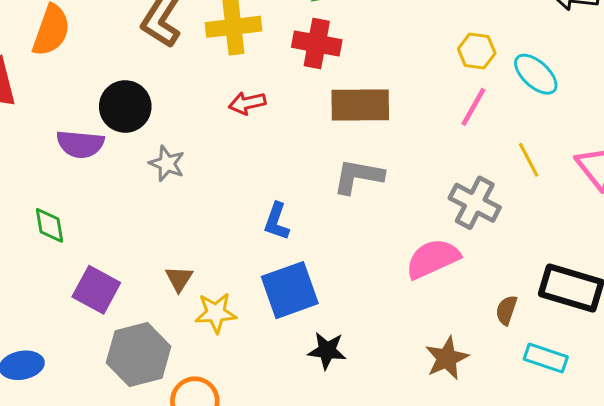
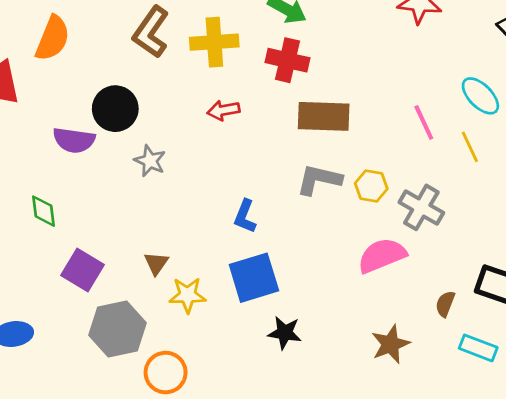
yellow hexagon: (477, 51) -> (371, 186), moved
pink line: (473, 107) -> (424, 122), turned -57
yellow line: (529, 160) -> (470, 147), moved

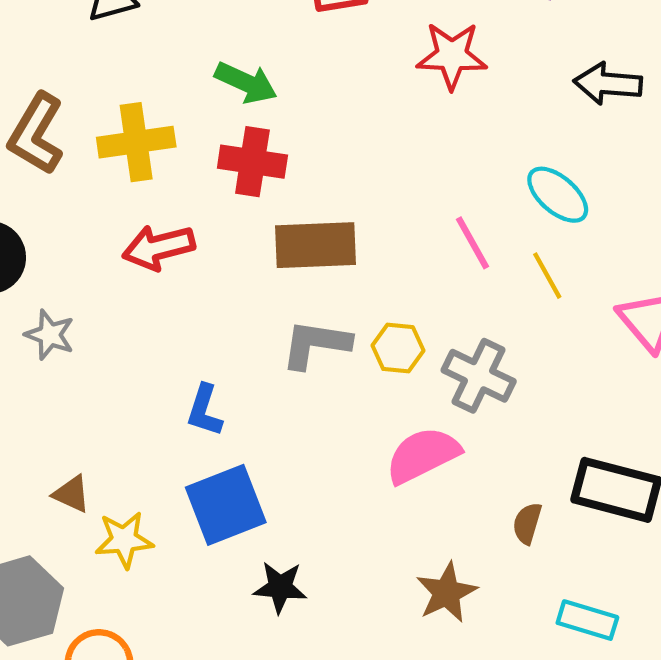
red arrow: (223, 110) -> (159, 247), size x1.4
brown triangle: (156, 263) -> (72, 494), turned -36
cyan rectangle: (478, 348) -> (587, 620), moved

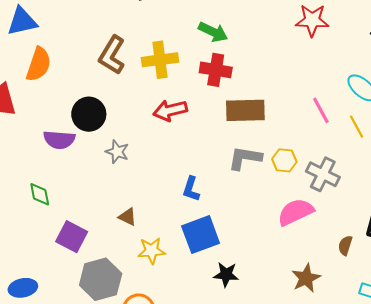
brown triangle: (72, 494) -> (128, 217), moved

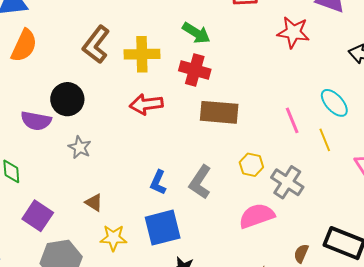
gray star: (117, 152) -> (80, 147), moved
gray L-shape: (245, 158) -> (200, 182), moved, turned -72

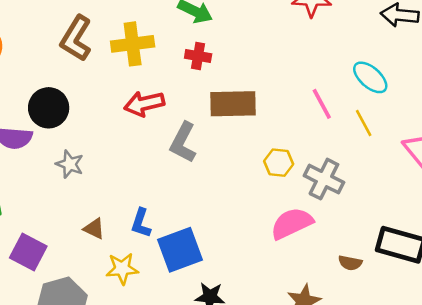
red cross: (195, 70) -> (198, 56), size x0.7
blue L-shape: (158, 182) -> (141, 223), moved
gray L-shape: (200, 182) -> (183, 142), moved
brown semicircle: (301, 253) -> (350, 263), turned -96

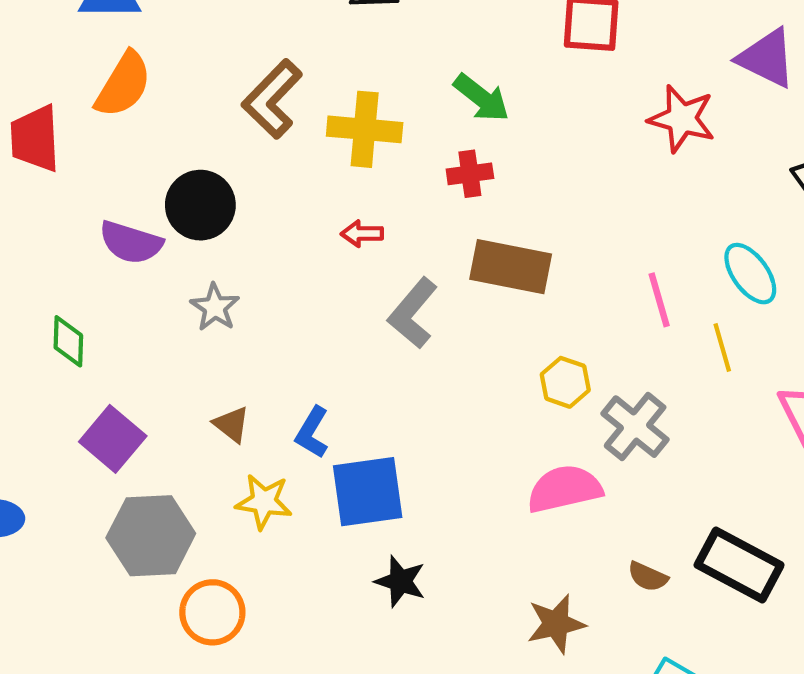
red cross: (198, 56) -> (470, 174), turned -30
red arrow: (144, 104) -> (362, 234), size x0.6

